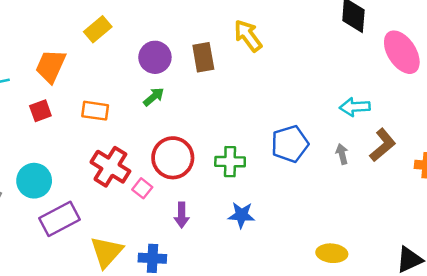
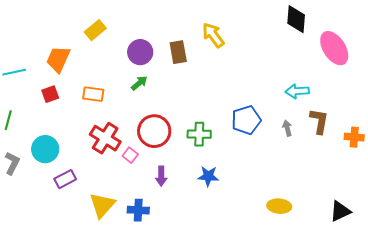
brown L-shape: (383, 145) -> (319, 121), turned -40
purple rectangle: (60, 219) -> (65, 179), size x0.7

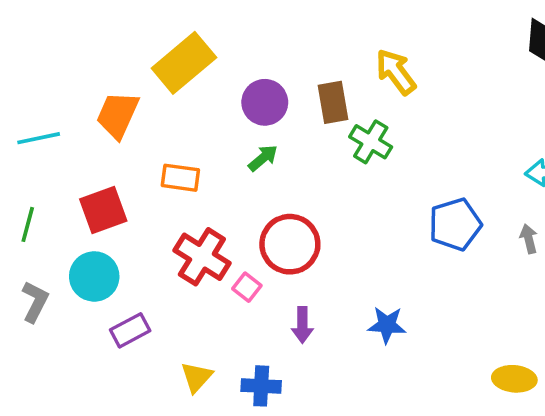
yellow rectangle: (95, 30) -> (184, 63), size x1.6
red square: (50, 94) -> (103, 210), moved, size x1.5
green cross: (199, 134) -> (371, 142), moved, turned 30
yellow triangle: (102, 205) -> (197, 377), size x0.7

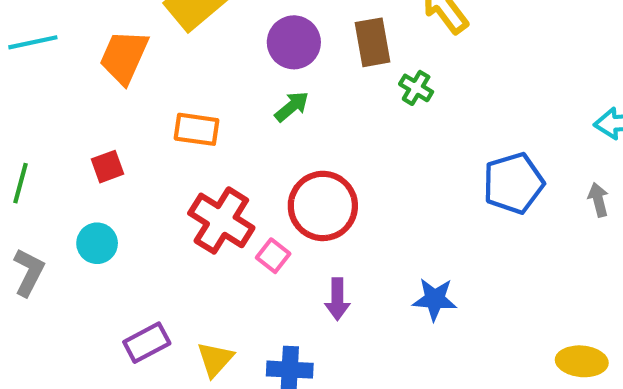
cyan line: (39, 138) -> (33, 42), moved
green cross: (371, 142) -> (416, 88), size x0.7
red square: (103, 210) -> (107, 167), size x0.6
cyan circle: (94, 276) -> (97, 243), size x0.7
purple rectangle: (130, 330) -> (147, 343), moved

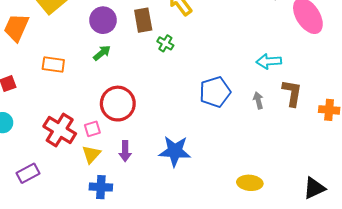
red cross: (221, 220) -> (60, 130), moved
pink square: (273, 256) -> (92, 129), turned 35
blue star: (435, 299) -> (175, 151), size x1.4
yellow triangle: (215, 359) -> (91, 154), moved

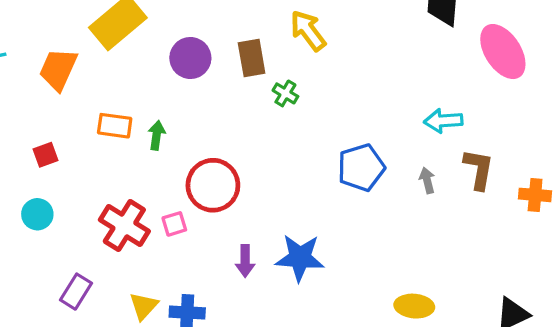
green arrow: (102, 53) -> (157, 135), moved, turned -42
purple arrow: (125, 151) -> (245, 261), moved
yellow triangle: (91, 154) -> (144, 306), moved
purple rectangle: (28, 173) -> (76, 292), turned -30

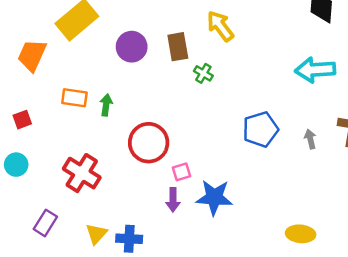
cyan arrow: (443, 121) -> (315, 70), moved, size x1.4
pink square: (174, 224) -> (181, 172), moved

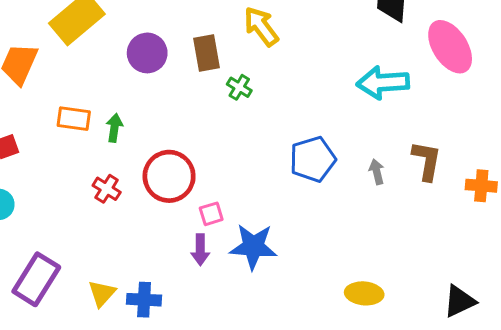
red cross: (82, 173) -> (107, 189), moved, size x0.6
purple rectangle: (45, 223) -> (36, 279), size x1.5

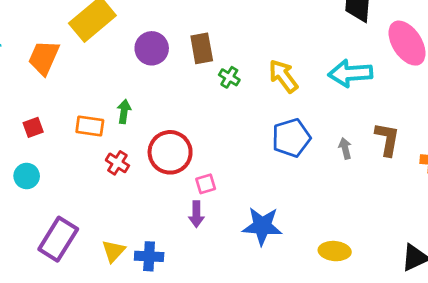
yellow arrow: (261, 26) -> (283, 76), moved
orange rectangle: (74, 119) -> (90, 126), moved
blue star: (253, 247) -> (262, 226), moved

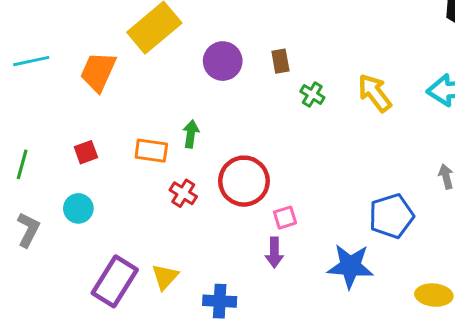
brown rectangle: (202, 48) -> (280, 61), size x0.7
blue pentagon: (291, 138) -> (391, 216), moved
yellow triangle: (113, 251) -> (165, 277), moved

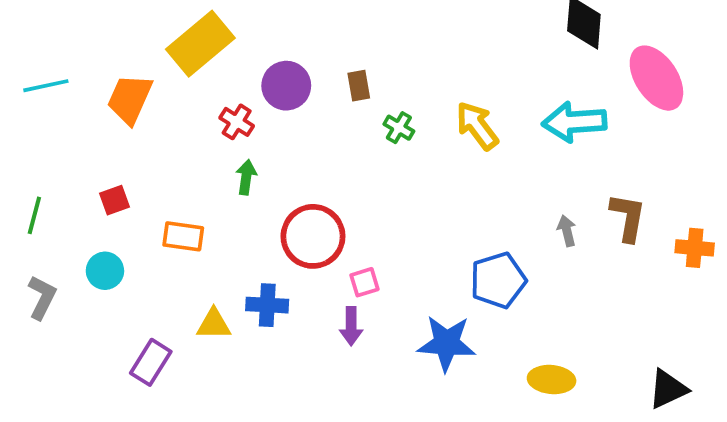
orange rectangle: (151, 151) -> (183, 236), moved
red cross: (183, 193) -> (237, 122), moved
yellow triangle: (165, 277) -> (214, 324), moved, turned 48
purple rectangle: (115, 281) -> (151, 362), size x0.7
blue cross: (220, 301) -> (267, 305), moved

